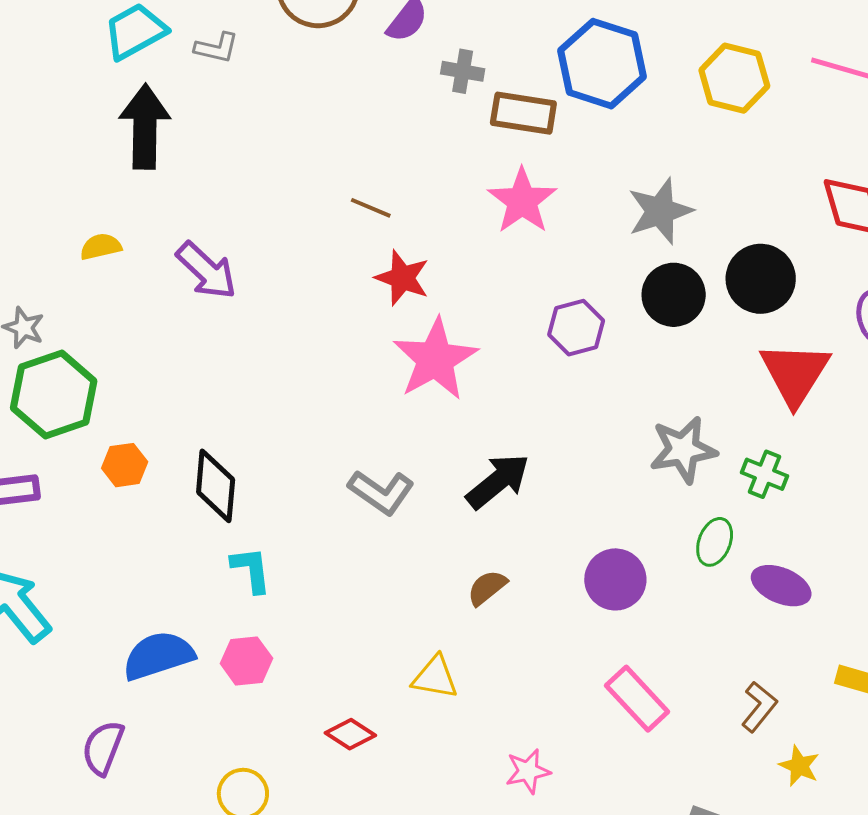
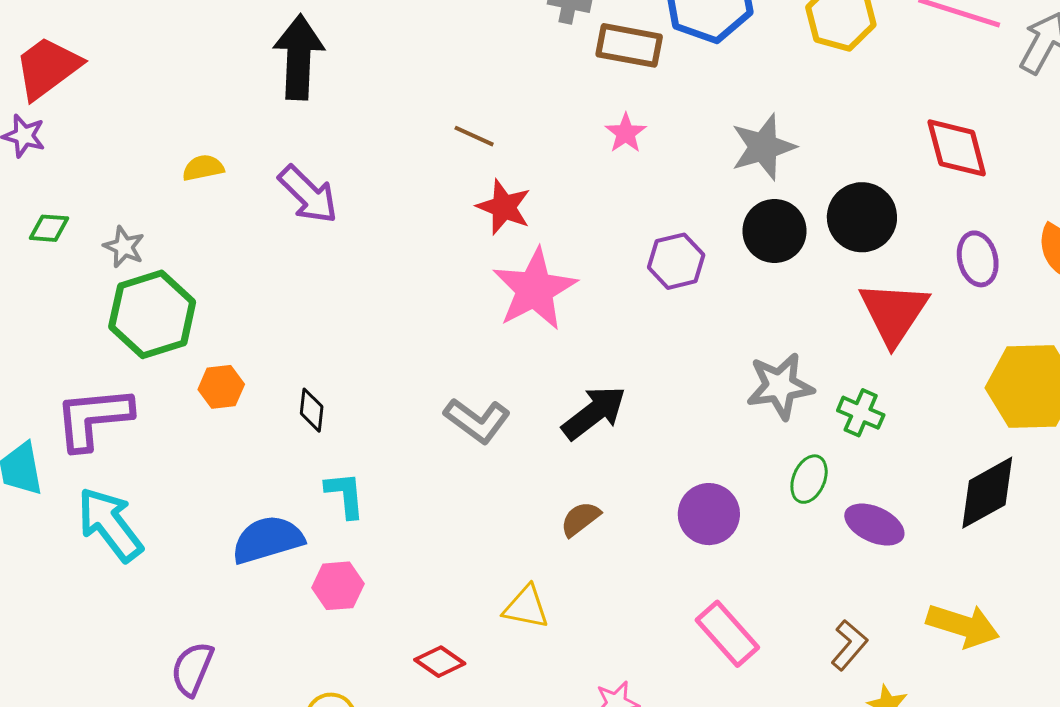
black arrow: (145, 127) -> (299, 57), moved
pink star: (522, 201) -> (626, 133), size x0.6
black diamond: (216, 486) -> (312, 410), size x0.6
blue semicircle: (158, 656) -> (268, 540), moved

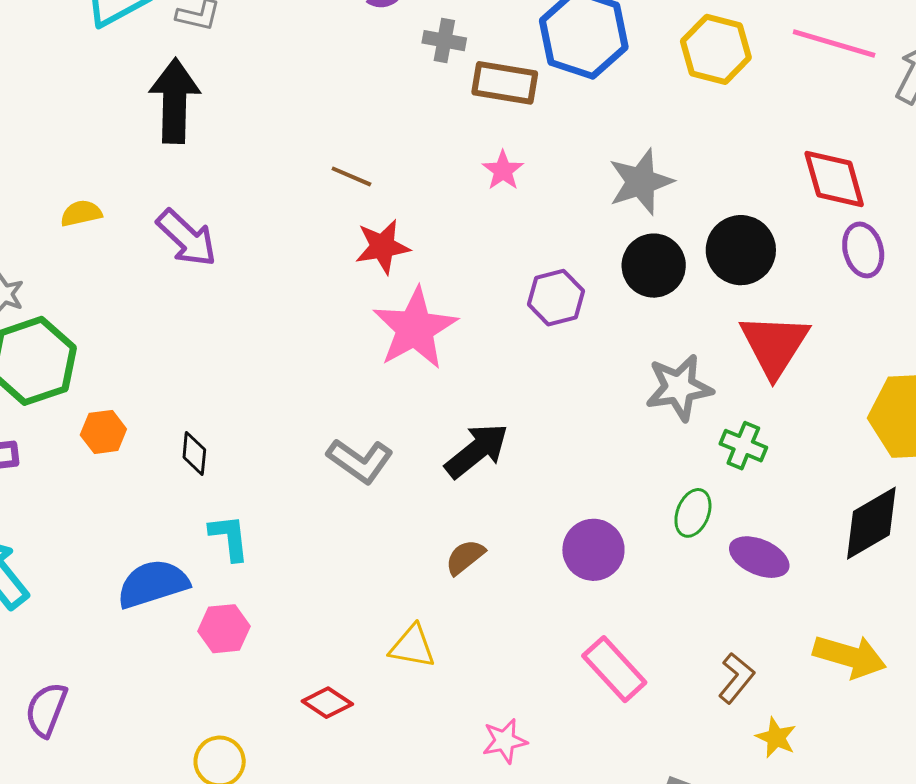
red star: (504, 207) -> (383, 247), turned -30
purple ellipse: (978, 259) -> (863, 250), moved
gray star: (780, 386) -> (679, 388), moved
purple semicircle: (192, 669) -> (46, 710), moved

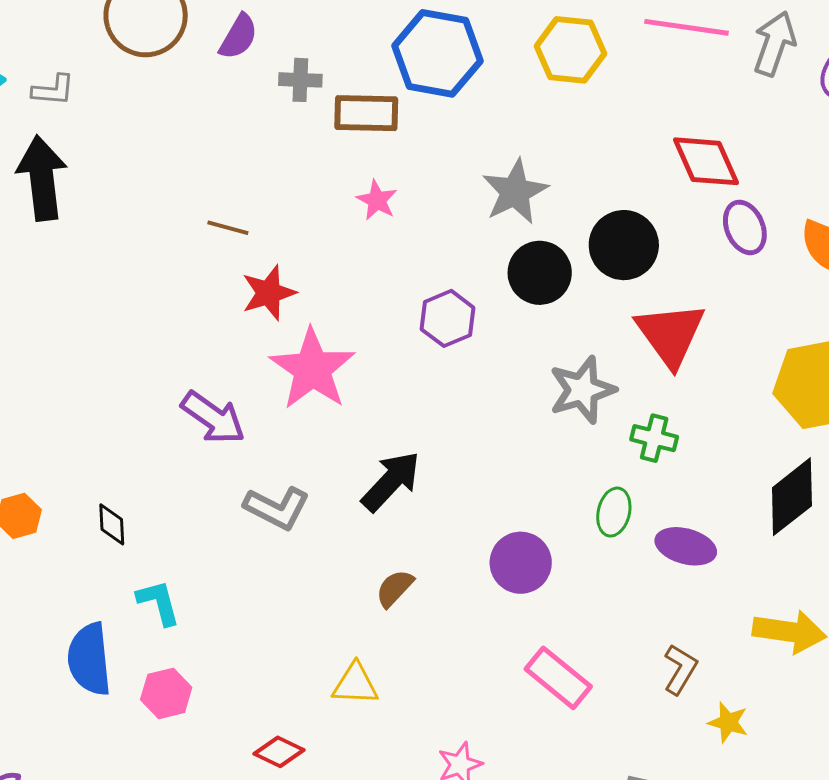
purple arrow: (187, 238) -> (213, 418), moved
blue semicircle: (153, 584) -> (89, 659), turned -70

